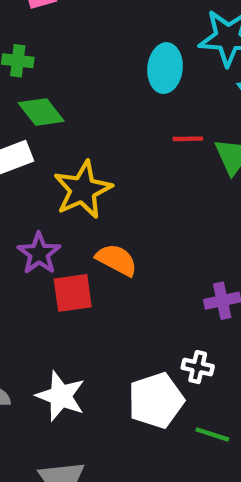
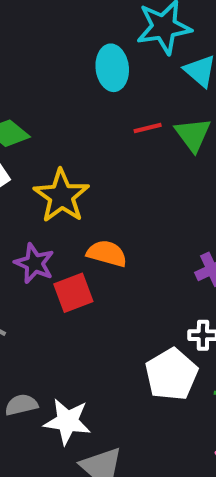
white star: (61, 396) -> (67, 421), moved

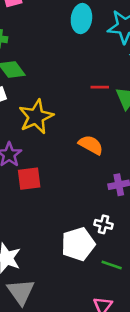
cyan ellipse: (112, 68) -> (81, 19), moved
orange semicircle: (107, 253) -> (91, 145), moved

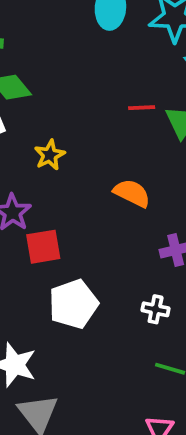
yellow star: (36, 117) -> (50, 155), size x0.6
white pentagon: (78, 244) -> (73, 304), moved

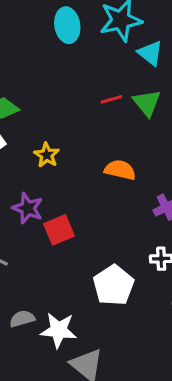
white pentagon: (73, 304) -> (114, 285), moved

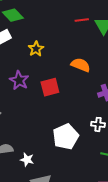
red square: (59, 230) -> (50, 87), moved
white star: (59, 330) -> (27, 160), size x0.6

